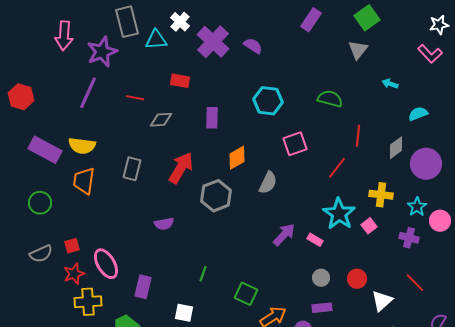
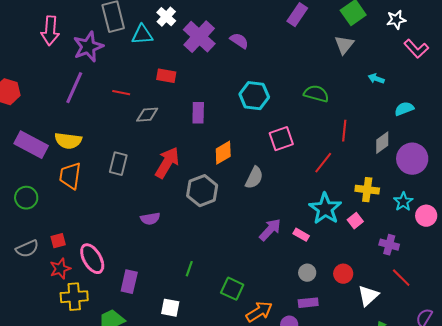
white star: (439, 25) -> (396, 20), moved
purple cross: (409, 238) -> (389, 245), moved

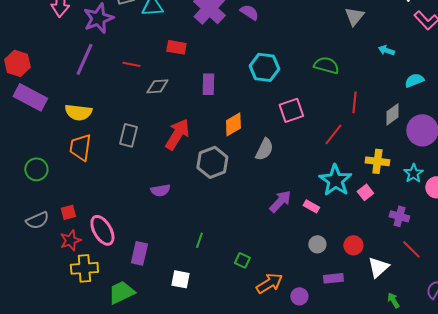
purple rectangle: (31, 145) -> (30, 97), moved
green square: (232, 289) -> (242, 260), size x0.7
purple rectangle: (308, 303) -> (333, 278), moved

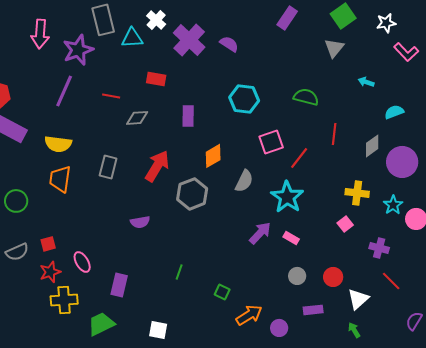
red line: (333, 134) -> (299, 158), moved
cyan star: (335, 180) -> (287, 197), moved
pink ellipse: (102, 230) -> (82, 262), size x0.7
white square: (180, 279) -> (158, 330), moved
green arrow: (393, 300) -> (354, 330), moved

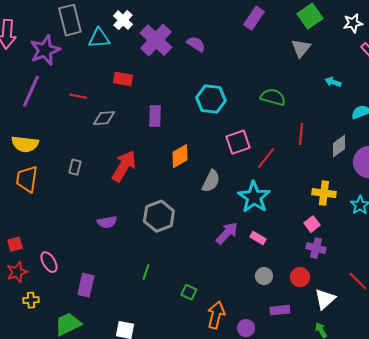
gray rectangle: (108, 167) -> (75, 167), size x0.7
gray hexagon: (192, 194) -> (159, 216), moved
purple cross: (379, 248) -> (316, 248), moved
yellow cross: (64, 300) -> (31, 300), size x0.6
orange arrow: (249, 315) -> (216, 315), turned -44

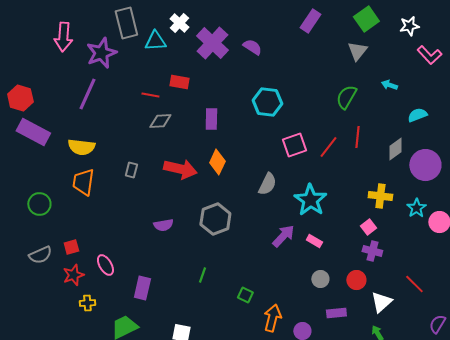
red line: (78, 96) -> (150, 95), moved
green semicircle: (273, 97) -> (346, 97), moved, turned -75
orange diamond: (180, 156) -> (217, 162), moved, turned -35
red line: (266, 158) -> (328, 147), moved
red arrow: (124, 166) -> (180, 169), turned 72

